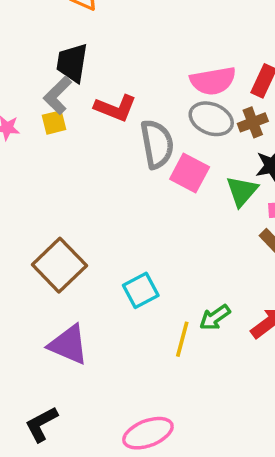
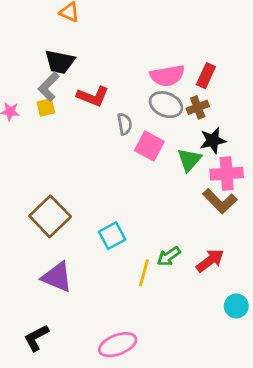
black trapezoid: (72, 63) -> (60, 62), turned -88
gray semicircle: (157, 144) -> (125, 124), size x0.6

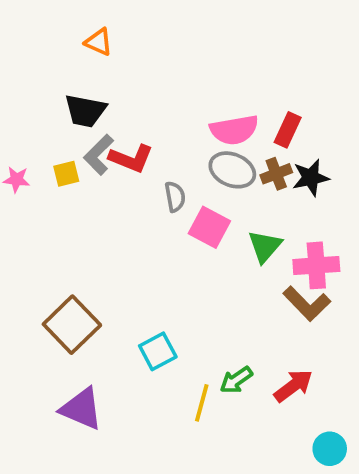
gray L-shape: (49, 87) -> (99, 155), moved
black star: (213, 140) -> (311, 178), moved

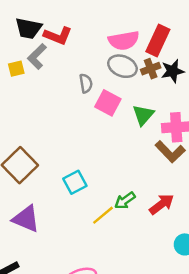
red rectangle: (288, 130) -> (158, 41), size x1.4
red L-shape: (131, 158) -> (58, 36), moved
yellow line: (202, 403) -> (103, 215), turned 35

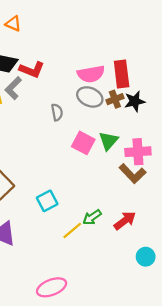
red rectangle: (158, 41) -> (122, 74), turned -32
pink square: (108, 103) -> (83, 143), moved

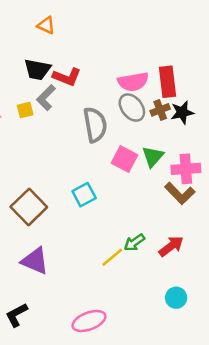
gray ellipse: (90, 97) -> (132, 108), turned 30
gray semicircle: (57, 112) -> (95, 125), size x1.8
cyan square: (47, 201) -> (84, 195), moved
cyan circle: (146, 257) -> (176, 298), moved

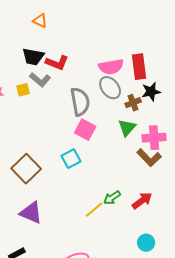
gray L-shape: (46, 98) -> (40, 80), turned -95
brown cross: (160, 110) -> (133, 103), moved
pink square: (125, 159) -> (85, 130), moved

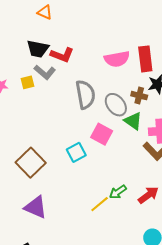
gray ellipse: (110, 88) -> (116, 105), moved
brown cross: (133, 103) -> (139, 96), turned 35
green triangle: (127, 128) -> (133, 121), turned -36
pink square: (85, 130) -> (102, 134), moved

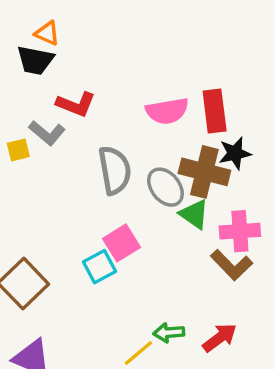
black trapezoid: (38, 49) -> (35, 60), moved
brown cross: (139, 96) -> (204, 172), size x1.8
pink square: (102, 134) -> (121, 243), moved, turned 30
green arrow: (118, 192) -> (169, 333), turned 30

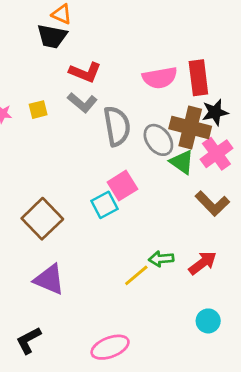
gray L-shape: (47, 133) -> (82, 103), moved
pink cross: (240, 231) -> (216, 154), moved, turned -32

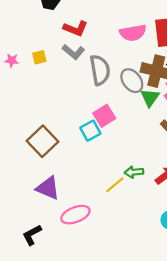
green triangle: (182, 162) -> (150, 98), turned 30
pink ellipse: (110, 347) -> (75, 215), moved

